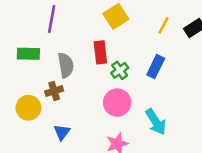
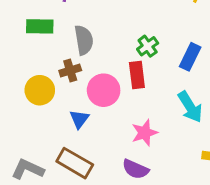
red rectangle: (100, 52) -> (137, 75), moved
blue rectangle: (156, 67) -> (190, 57), moved
pink circle: (117, 103) -> (104, 90), moved

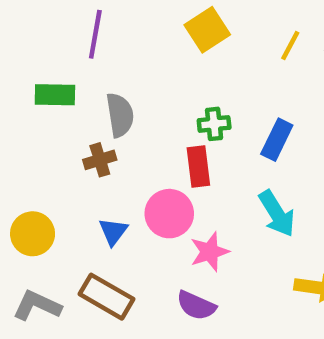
green cross: (148, 46) -> (214, 124), turned 30
yellow circle: (40, 90) -> (33, 234), moved
pink circle: (104, 90) -> (169, 214), moved

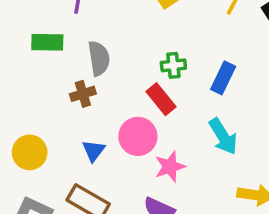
red rectangle: (198, 167) -> (161, 99), turned -32

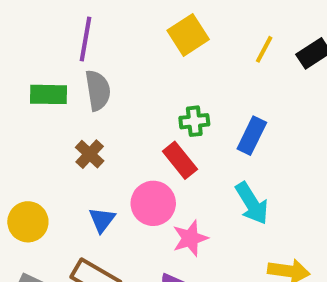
gray semicircle: (99, 58) -> (98, 90), moved
brown cross: (83, 94) -> (90, 154), turned -30

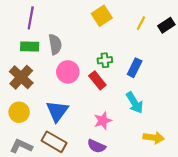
purple line: (85, 39) -> (31, 18), moved
brown cross: (90, 154) -> (21, 77), moved, size x1.6
pink circle: (153, 203) -> (68, 72), moved
blue triangle: (102, 220) -> (57, 111), size x1.6

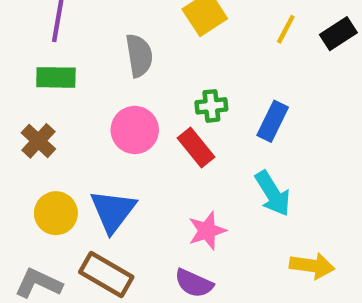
gray semicircle: (55, 44) -> (139, 56), moved
brown cross: (21, 77) -> (38, 141), size x0.7
yellow circle: (19, 112) -> (56, 213), moved

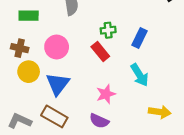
pink circle: (135, 130) -> (57, 47), moved
brown cross: (38, 141) -> (20, 48), turned -30
yellow circle: (56, 213) -> (29, 72), moved

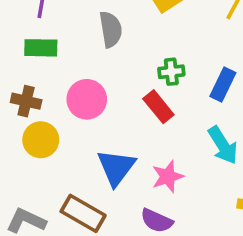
blue triangle: (58, 84) -> (116, 167), moved

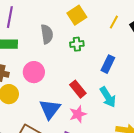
green cross: (171, 72) -> (77, 44), moved
red rectangle: (158, 107) -> (78, 89), moved

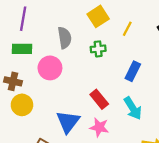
yellow line: (114, 22) -> (127, 29), moved
pink circle: (34, 72) -> (50, 68), moved
pink star: (78, 114) -> (99, 127), turned 30

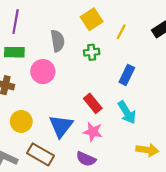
yellow circle: (22, 105) -> (21, 121), moved

